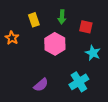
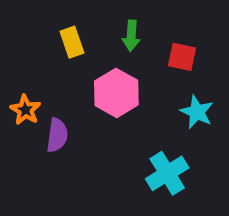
orange star: (12, 38) -> (25, 110), moved
purple semicircle: (41, 85) -> (57, 135), moved, turned -42

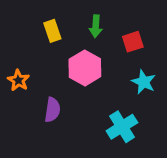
red square: (182, 57) -> (133, 42), turned -30
purple semicircle: (57, 135) -> (52, 110), moved

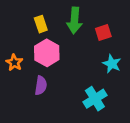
green arrow: (96, 26) -> (74, 20), size x1.5
pink hexagon: (85, 68) -> (47, 53), moved

